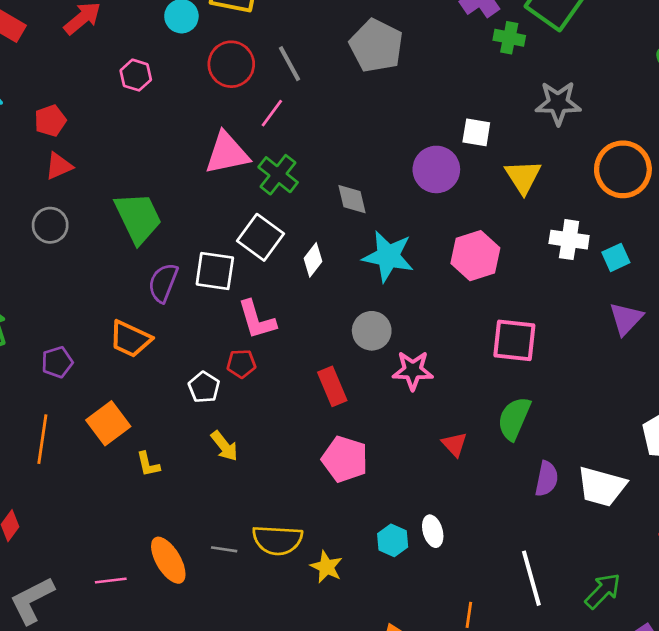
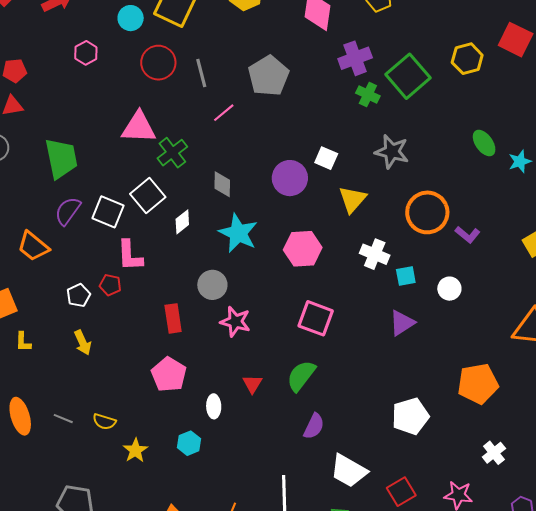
pink line: (272, 113) -> (224, 113), moved
white trapezoid: (602, 486) -> (349, 471), moved
white ellipse: (433, 531) -> (214, 406), moved
yellow semicircle: (277, 540) -> (104, 422), size x0.6

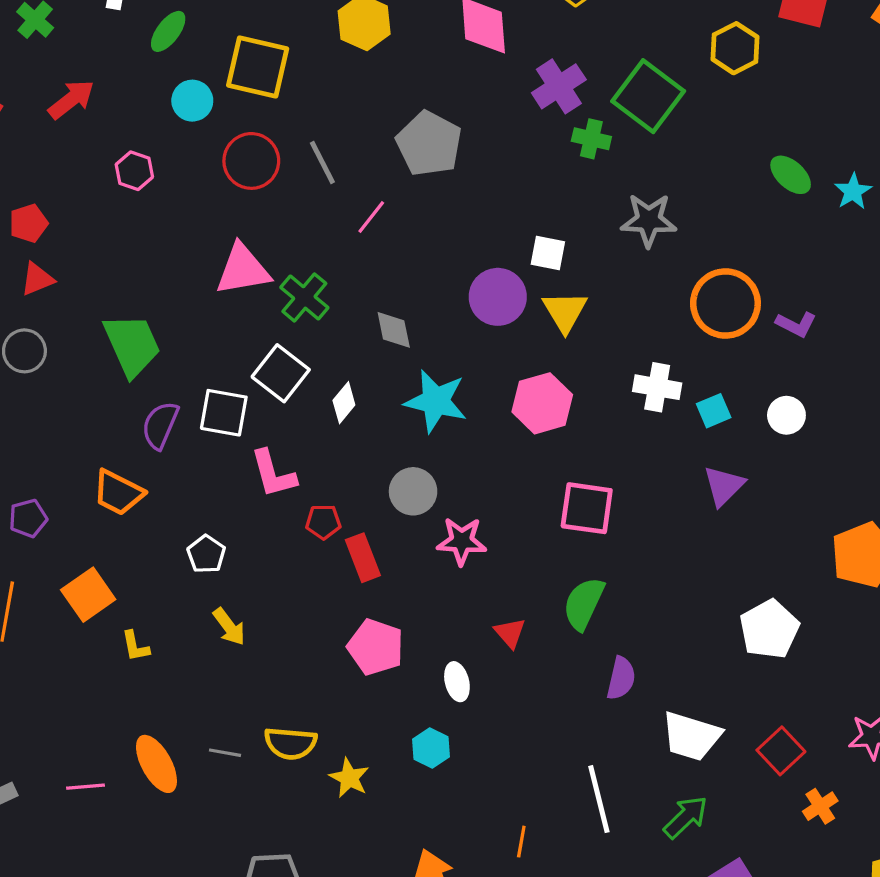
yellow triangle: (352, 199) -> (565, 311), moved
red pentagon: (110, 285) -> (323, 522), moved
yellow semicircle: (104, 422) -> (290, 743), size x1.4

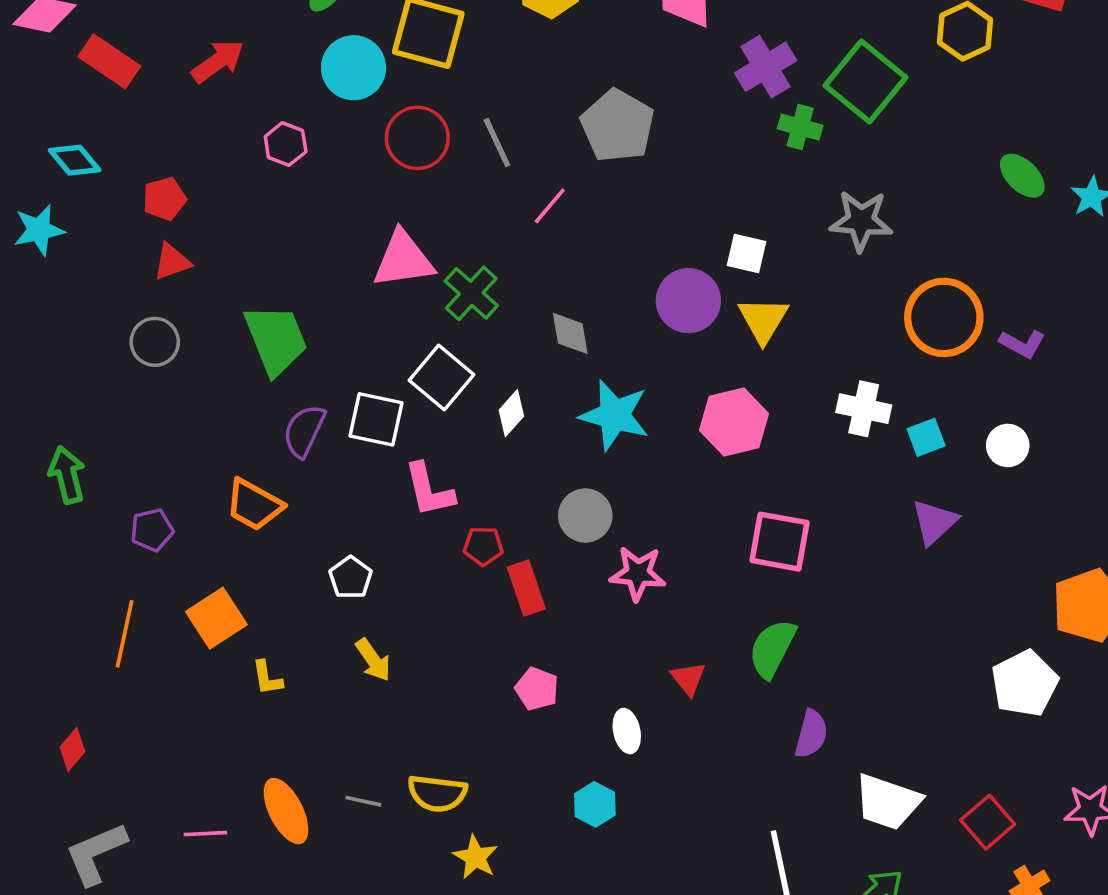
cyan circle: (192, 101) -> (354, 68), size x1.4
white pentagon: (769, 629) -> (1025, 683), moved
pink pentagon: (376, 647) -> (537, 689), size x0.7
yellow star: (349, 778) -> (475, 857), moved

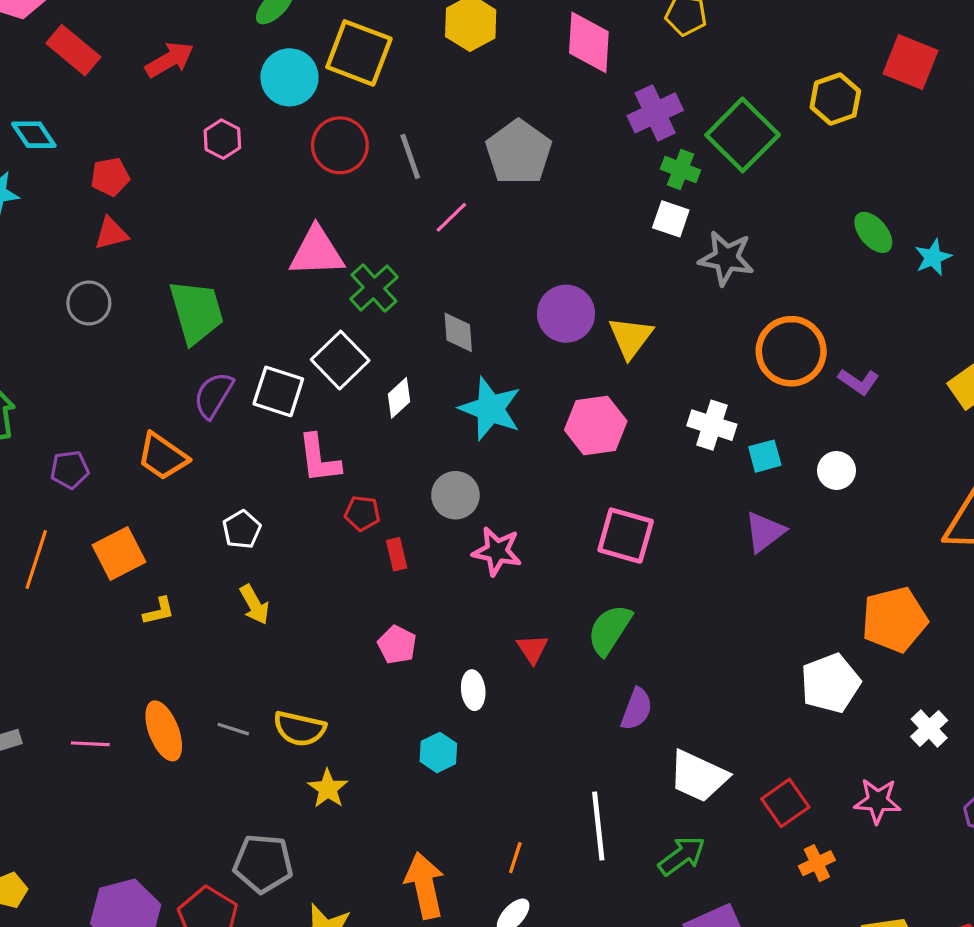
white square: (746, 253) -> (671, 219), moved
red rectangle: (526, 588) -> (397, 554), size x0.7
yellow L-shape: (267, 678) -> (159, 611), turned -100

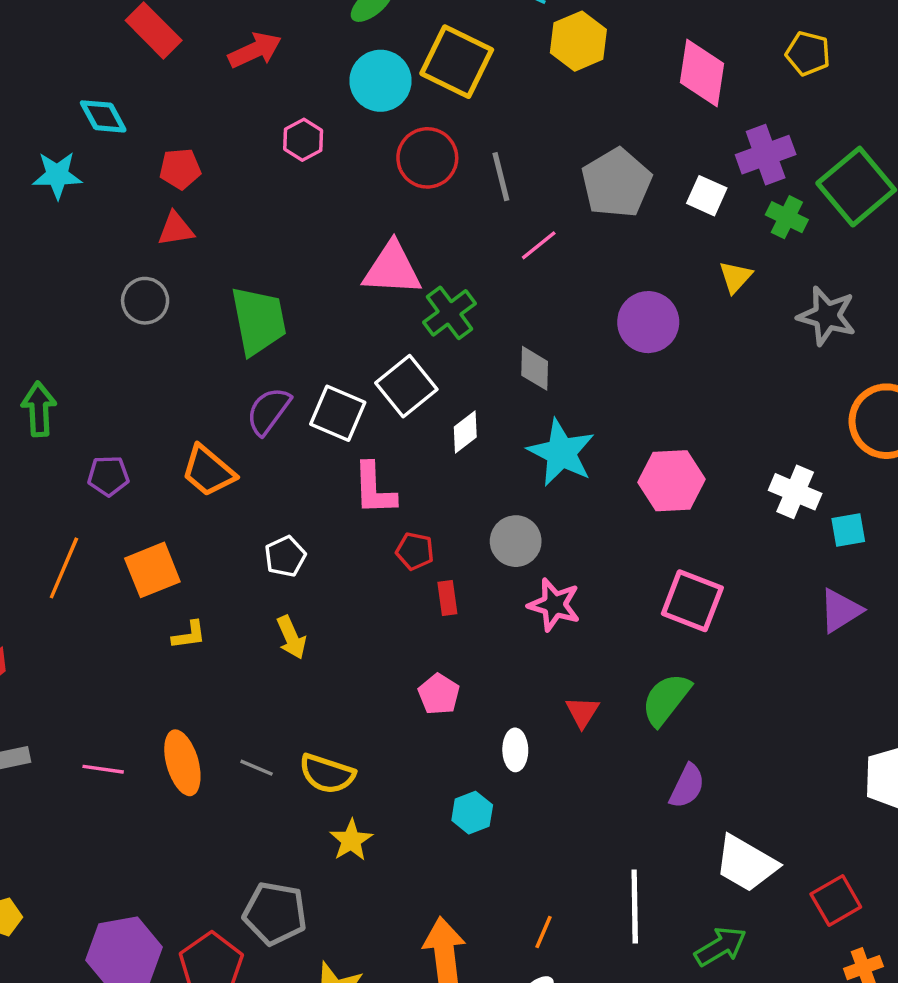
white square: (671, 219) -> (707, 196), moved
purple circle: (566, 314) -> (648, 322), moved
yellow triangle: (631, 337) -> (736, 277), moved, size x0.7

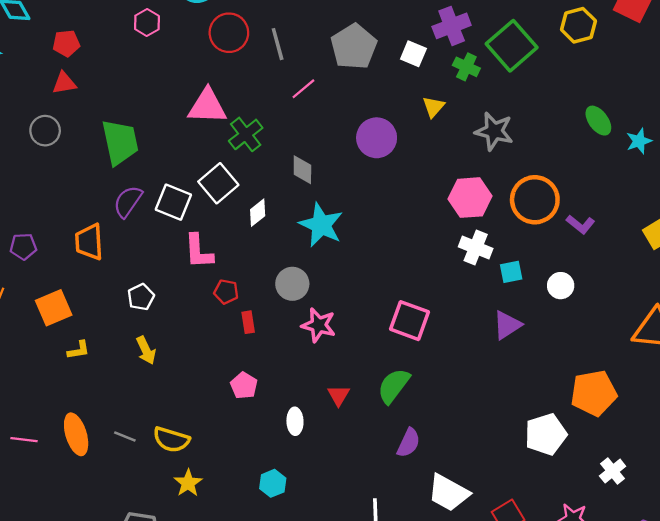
orange trapezoid: (208, 471) -> (89, 242), turned 48
pink hexagon: (672, 481) -> (470, 198), moved
cyan hexagon: (472, 813) -> (273, 483), moved

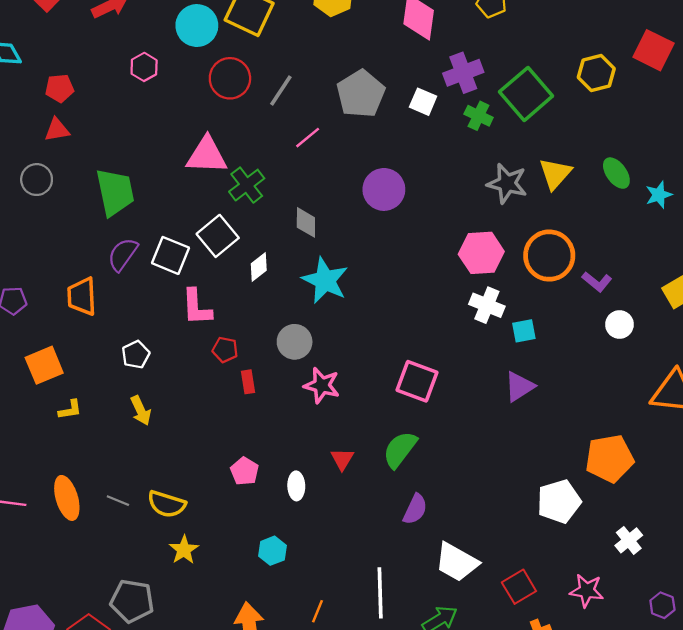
gray line: (278, 44) -> (281, 91), turned 48
yellow triangle: (433, 107) -> (555, 174), moved, size x1.4
white circle: (561, 286) -> (619, 324), moved
pink pentagon: (244, 386) -> (245, 471), moved

